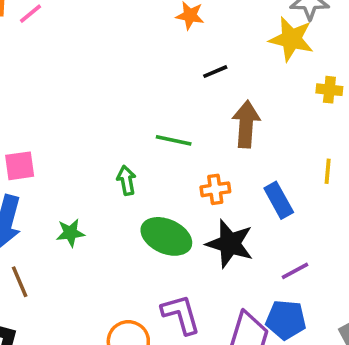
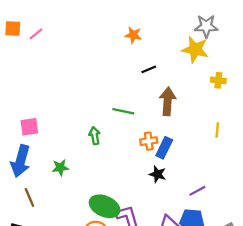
blue rectangle: (279, 200) -> (164, 148), moved, turned 55
green ellipse: (166, 236) -> (105, 206), moved
black star: (230, 244) -> (158, 174), size x0.6

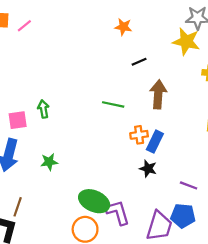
green arrow: (95, 136) -> (43, 109), moved
purple line: (197, 191) -> (189, 185), turned 49
brown line: (29, 197) -> (18, 207), moved, turned 42

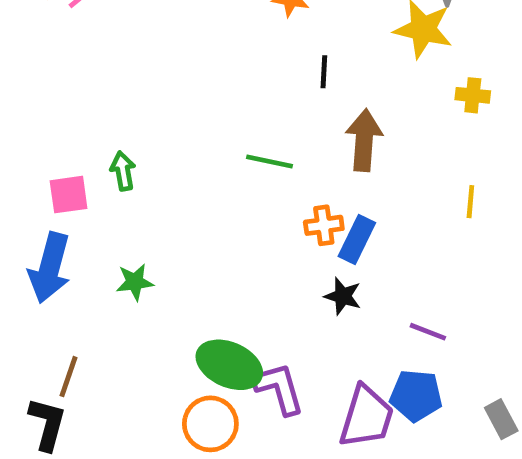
black line: (139, 62) -> (324, 72), turned -64

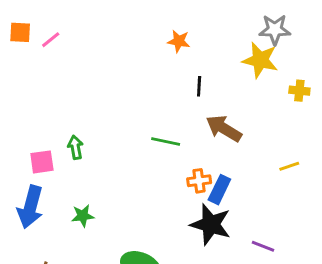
yellow cross: (473, 95) -> (299, 91), moved
brown arrow: (364, 140) -> (224, 128), turned -63
yellow line: (470, 202) -> (289, 166), turned 66
black star: (343, 296) -> (211, 224), size x1.8

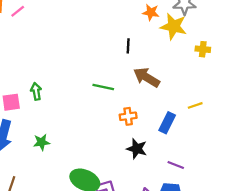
orange star: (179, 41) -> (151, 12), moved
blue rectangle: (219, 190) -> (167, 123), moved
black star: (211, 224) -> (137, 149), size x0.7

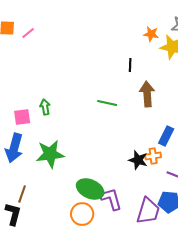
brown arrow: (147, 77) -> (147, 94), turned 55
orange cross: (128, 116) -> (153, 156), moved
green star: (42, 142) -> (50, 154), size x1.8

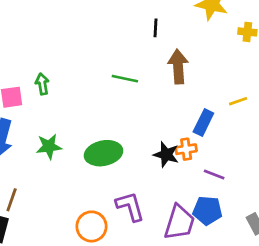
green star: (50, 154) -> (49, 147), size x0.7
green ellipse: (90, 189) -> (104, 153), moved, turned -36

